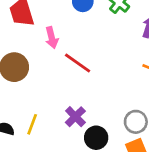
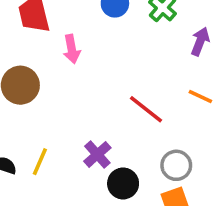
red line: (78, 63) -> (146, 109), moved

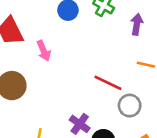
gray circle: (176, 165) -> (130, 106), moved

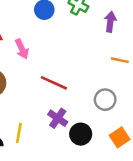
red line: (108, 83) -> (54, 83), moved

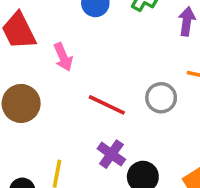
gray circle: (105, 100) -> (161, 98), moved

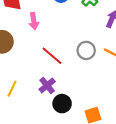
gray circle: (161, 98) -> (86, 50), moved

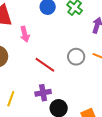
purple cross: (47, 85) -> (43, 93), turned 35

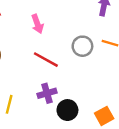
pink arrow: (25, 34) -> (37, 24), moved

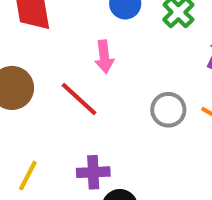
red line: (46, 60) -> (79, 99), moved

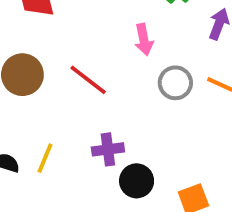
pink arrow: (104, 57) -> (144, 39), moved

